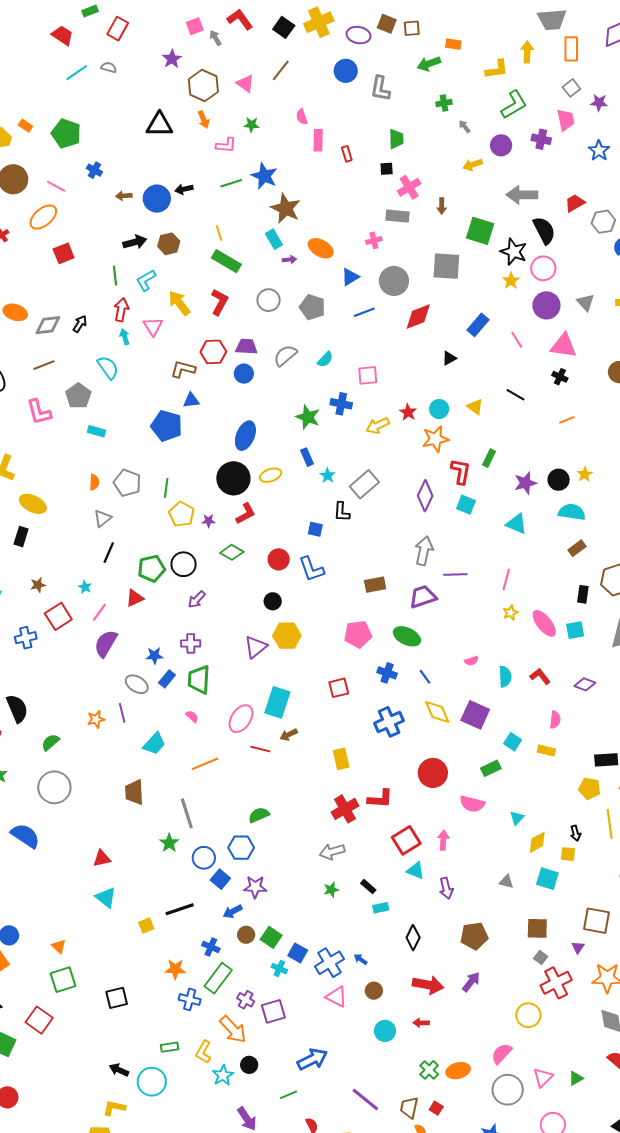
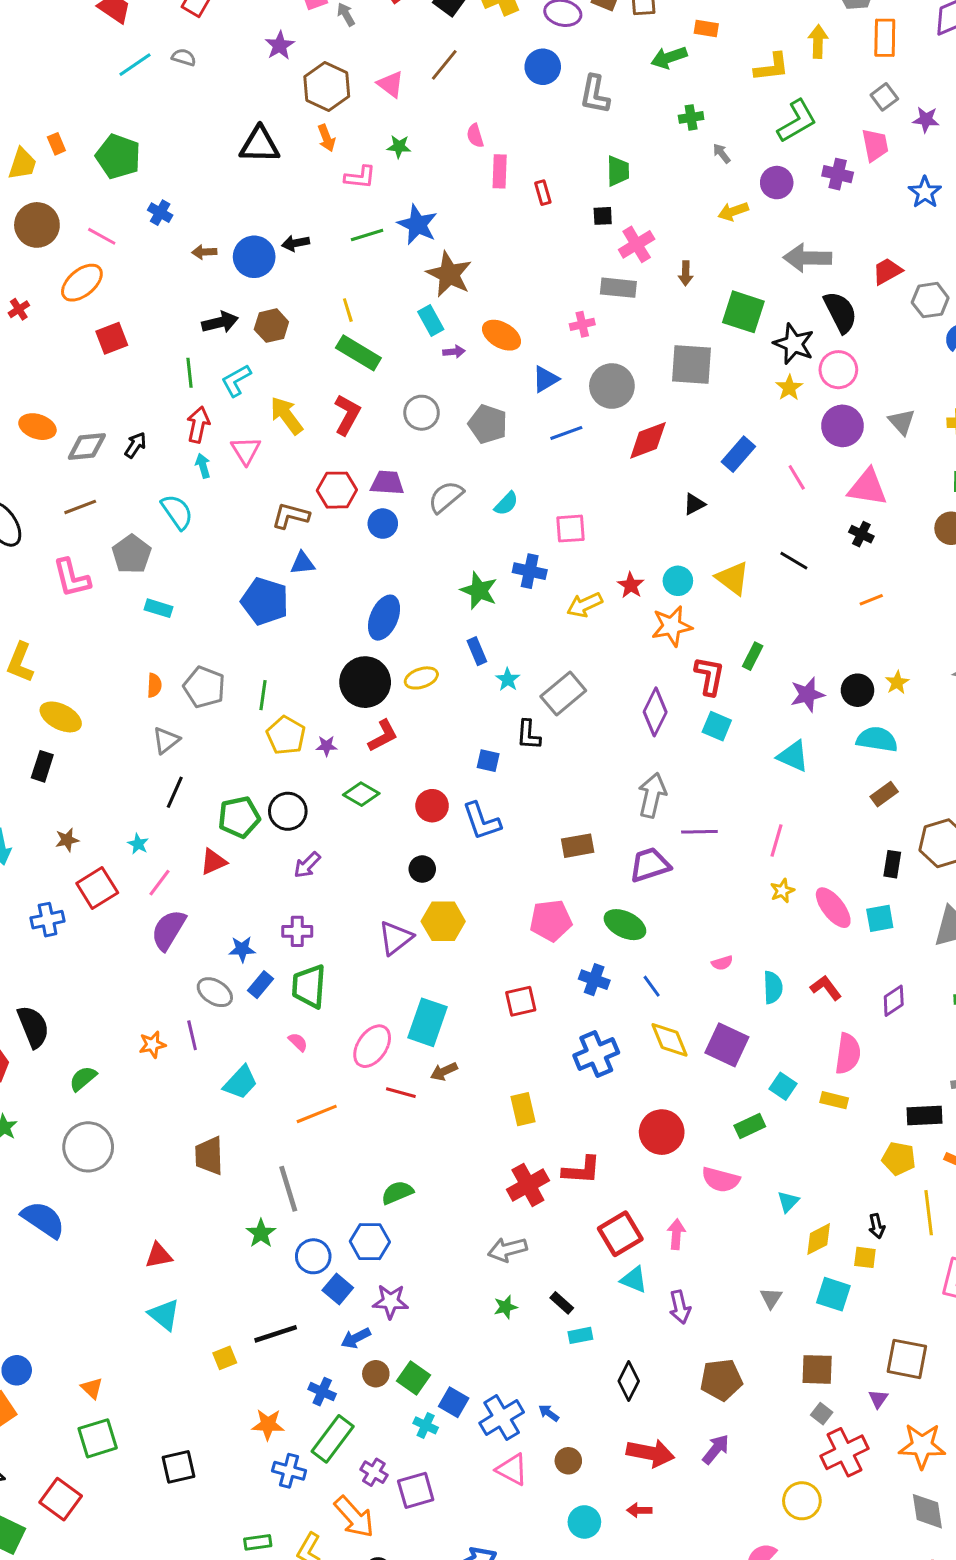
orange rectangle: (25, 126) -> (56, 144), turned 32
yellow triangle: (475, 407) -> (733, 578), size x1.4
purple diamond: (585, 684) -> (894, 1001), turned -55
pink semicircle: (555, 720) -> (848, 1054), size x1.5
gray triangle: (506, 882) -> (771, 1298), turned 49

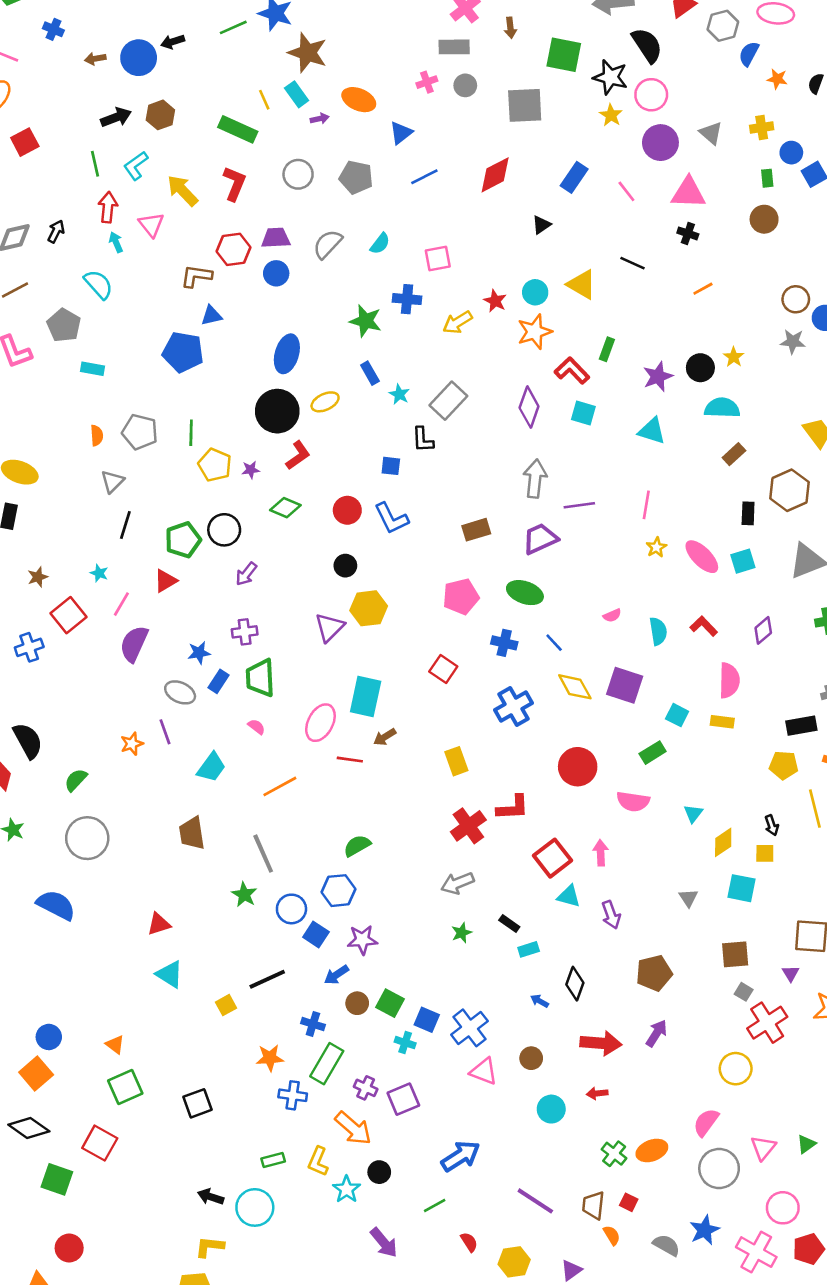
yellow line: (348, 310) -> (264, 100), moved
gray circle: (612, 386) -> (465, 85), moved, size x0.6
red L-shape: (709, 676) -> (572, 371), turned -48
red square: (521, 1001) -> (443, 669), turned -36
blue arrow: (549, 1413) -> (540, 1001), moved

